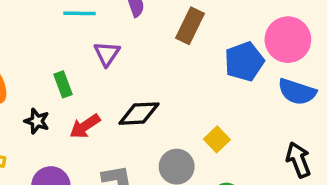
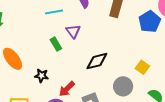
green rectangle: (63, 84) -> (56, 44), moved
red arrow: (85, 126) -> (67, 89), moved

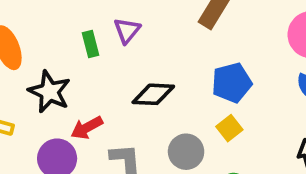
blue pentagon: (150, 22) -> (232, 83), moved
black star: (41, 76) -> (49, 92), size x1.6

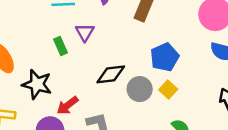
gray circle: (186, 152) -> (140, 89), moved

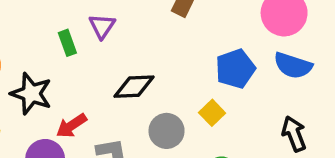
blue pentagon: (165, 57) -> (235, 69), moved
gray circle: (140, 89) -> (167, 131), moved

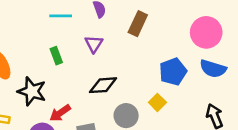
purple triangle: (102, 26) -> (94, 44), moved

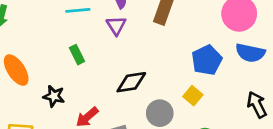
purple triangle: (94, 44) -> (116, 26), moved
black star: (32, 91) -> (54, 96), size x0.7

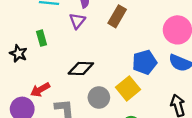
black star: (54, 96) -> (18, 53), moved
yellow square: (193, 96) -> (128, 88), size x1.5

